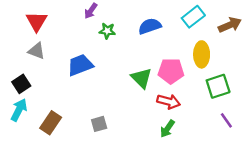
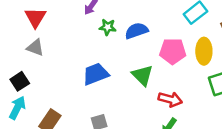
blue semicircle: (150, 26) -> (136, 31), moved
blue trapezoid: (80, 65) -> (96, 74), moved
pink pentagon: (171, 71) -> (173, 51), moved

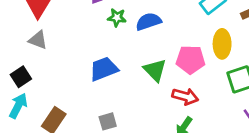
pink pentagon: (173, 51) -> (191, 60), moved

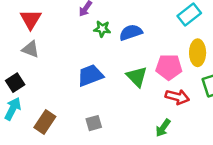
red arrow: (185, 96) -> (177, 97), moved

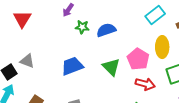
gray triangle: (31, 49) -> (27, 61), moved
pink pentagon: (169, 67) -> (138, 59), turned 30

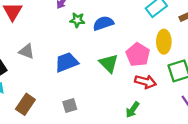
gray triangle: (27, 61) -> (27, 51), moved

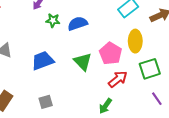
red arrow: (145, 82) -> (118, 79), turned -54

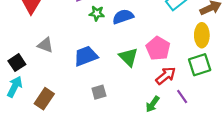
yellow ellipse: (135, 41) -> (202, 35), moved
purple line: (157, 99) -> (182, 97), moved
gray square: (46, 102) -> (99, 92), moved

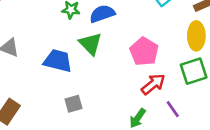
blue trapezoid: (86, 56) -> (58, 61), turned 35
green triangle: (128, 57) -> (90, 44), moved

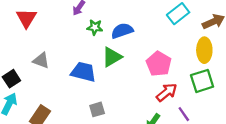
green triangle: (90, 44) -> (112, 57), turned 45

